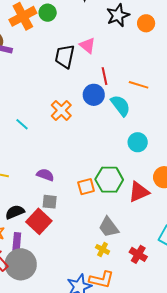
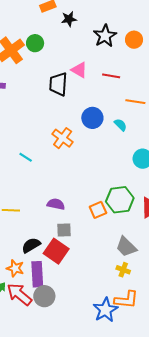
red line: (104, 76) -> (111, 76), moved, turned -60
cyan semicircle: (121, 106) -> (120, 125), size x0.6
purple rectangle: (17, 242) -> (37, 274), size x1.4
gray circle: (21, 264) -> (44, 296), size x0.7

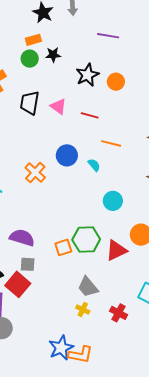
green circle: (35, 43) -> (30, 59), moved
black trapezoid: (58, 84) -> (30, 103), moved
purple semicircle: (56, 204) -> (22, 238), size x1.4
orange L-shape: (126, 300) -> (81, 355), moved

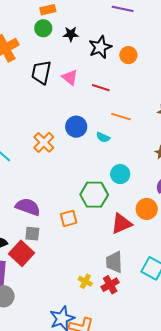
black star: (53, 55) -> (71, 34), moved
cyan semicircle: (94, 165) -> (103, 137), turned 152
green hexagon: (86, 240) -> (94, 195), moved
gray trapezoid: (88, 287) -> (114, 262), moved, turned 35
red cross: (119, 313) -> (110, 285), moved, turned 30

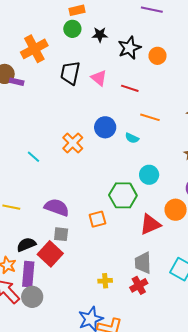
yellow cross: (85, 281) -> (105, 281), moved, turned -32

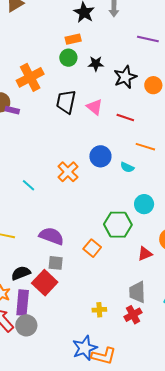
orange square: (97, 219) -> (92, 248), turned -36
red triangle: (150, 224) -> (145, 254), size x0.7

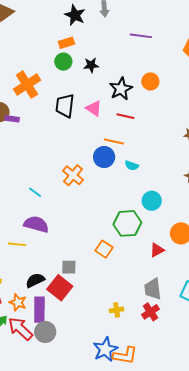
black star: (125, 77) -> (121, 89), moved
orange line: (145, 147) -> (114, 142), moved
purple semicircle: (51, 236) -> (36, 224), moved

